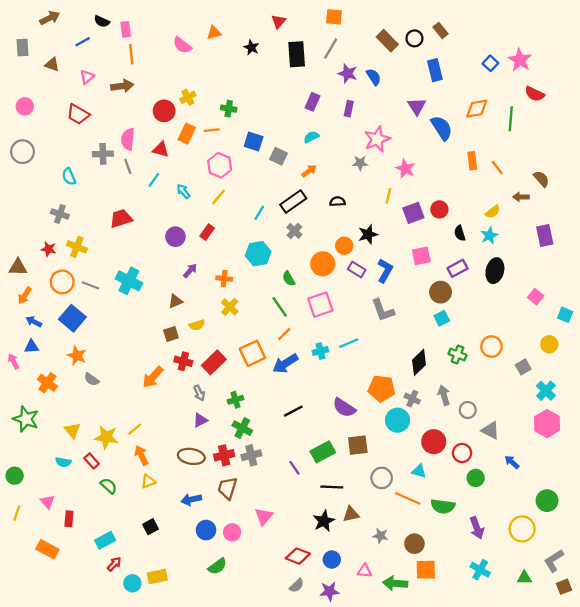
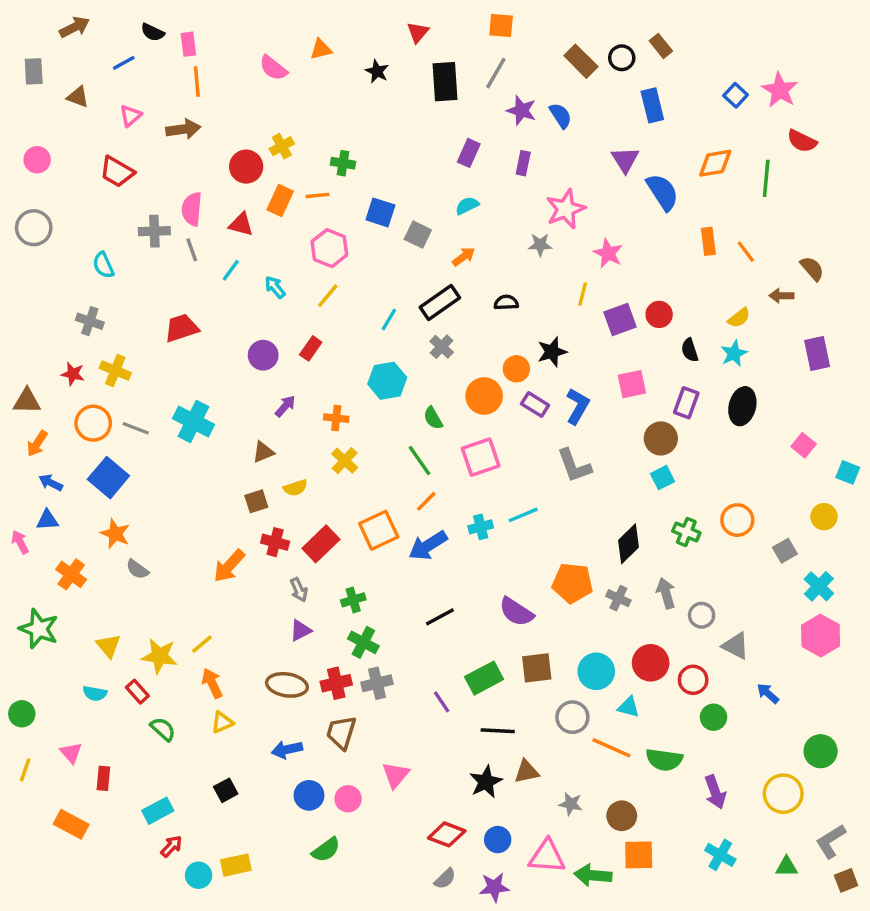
purple rectangle: (458, 268) -> (686, 403), turned -42
cyan circle: (397, 420) -> (596, 671), moved
pink triangle: (365, 571) -> (547, 857), size x1.6

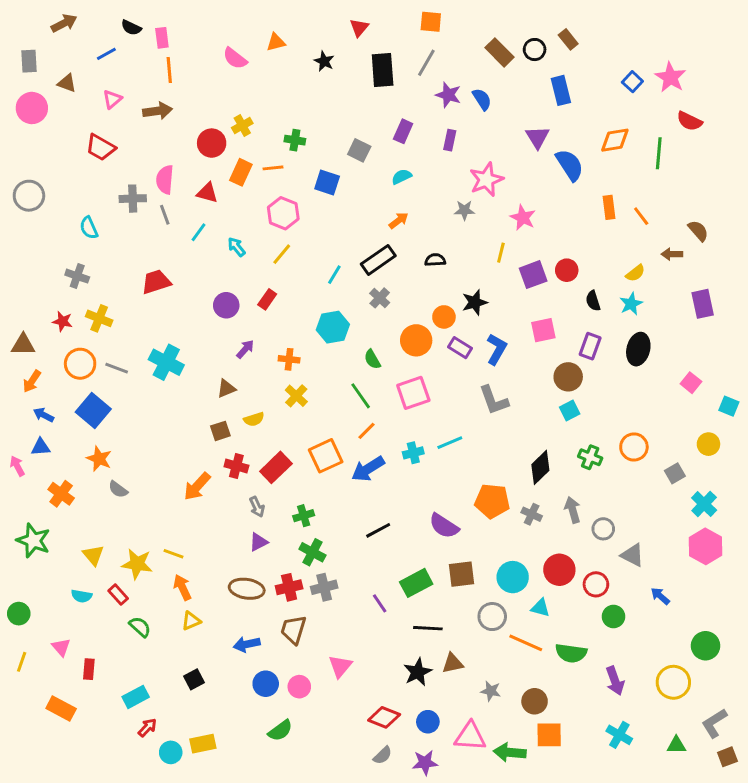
pink circle: (37, 160) -> (32, 108), moved, size x1.4
gray square: (418, 235) -> (359, 150), moved
yellow line: (202, 644) -> (174, 554), turned 60

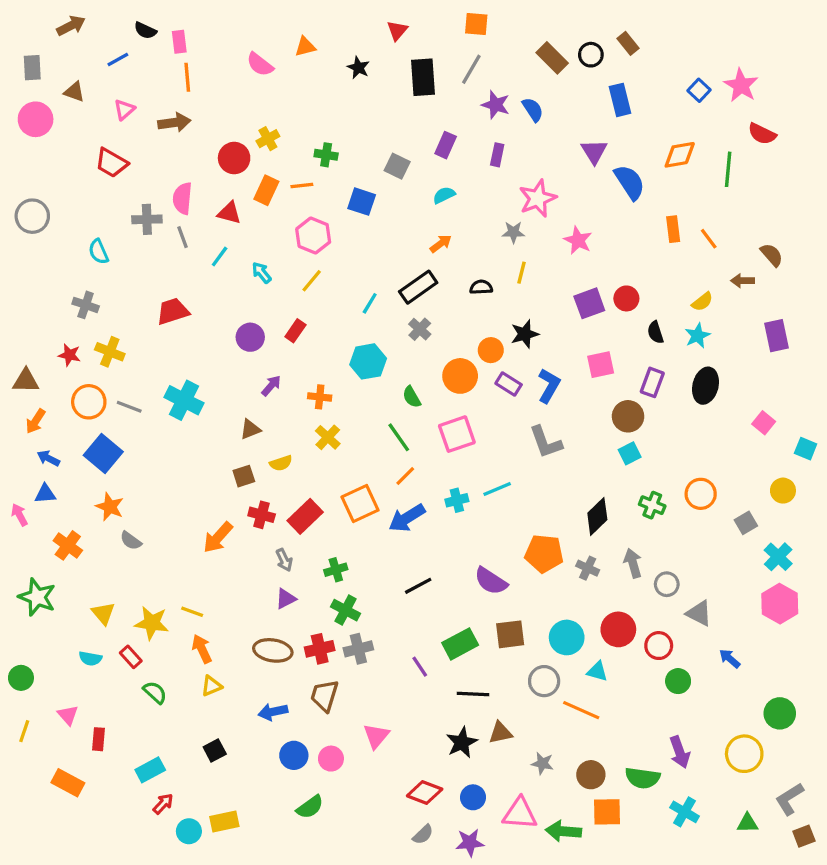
yellow line: (501, 253) -> (521, 273), moved
green semicircle: (571, 653) -> (643, 778), moved

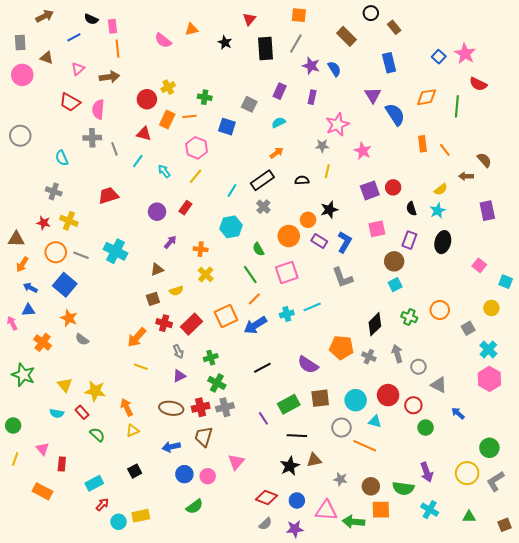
black circle: (591, 55) -> (371, 13), moved
pink semicircle: (182, 198) -> (98, 109), moved
yellow line: (192, 612) -> (141, 367), moved
gray L-shape: (789, 799) -> (495, 481), moved

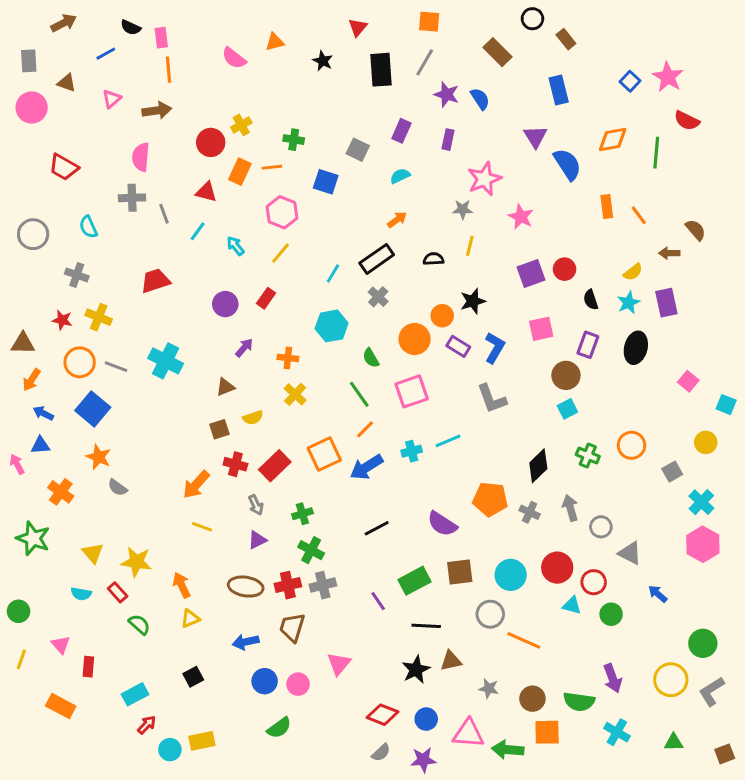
red trapezoid: (70, 102) -> (64, 167), moved
gray circle: (20, 136) -> (33, 234), moved
purple rectangle: (487, 211) -> (666, 303), moved
cyan triangle: (375, 421) -> (572, 605), moved

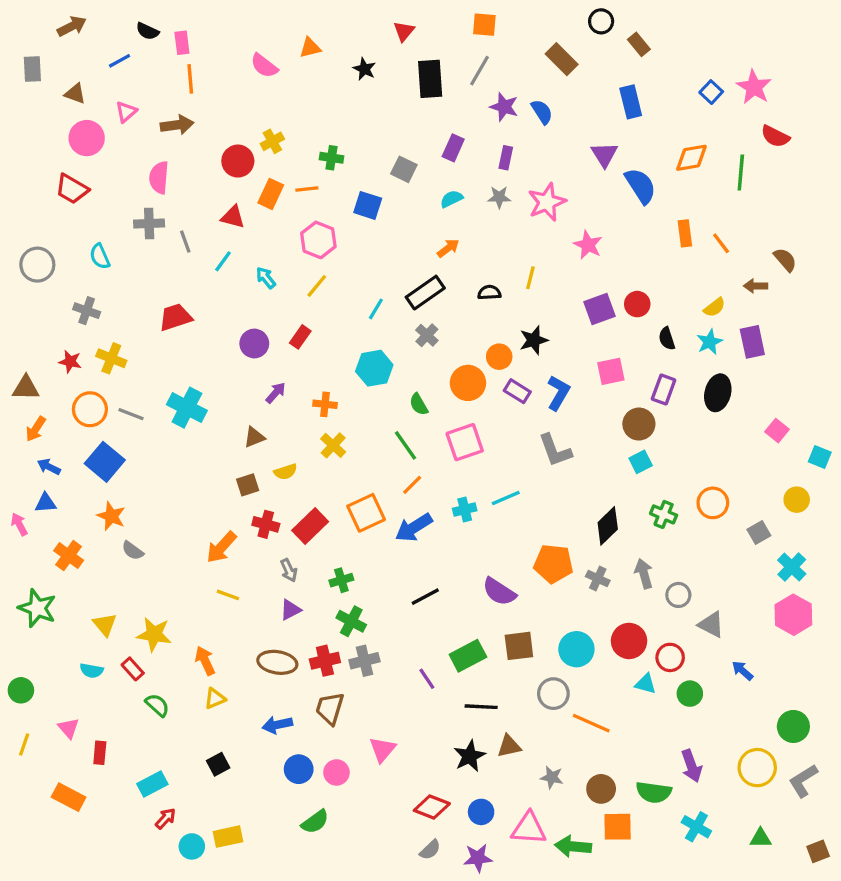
pink circle: (32, 108) -> (87, 138), moved
gray star: (463, 209) -> (499, 197), moved

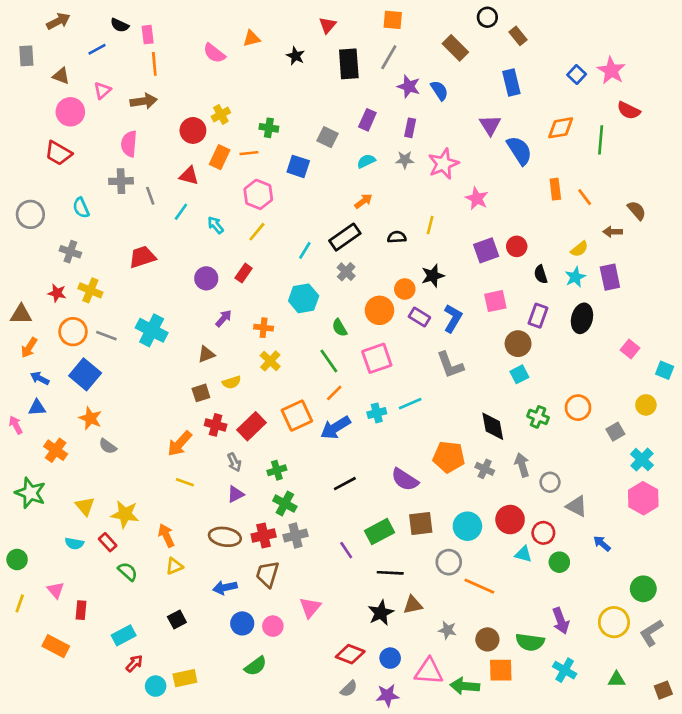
black diamond: (608, 526) -> (493, 426), turned -56

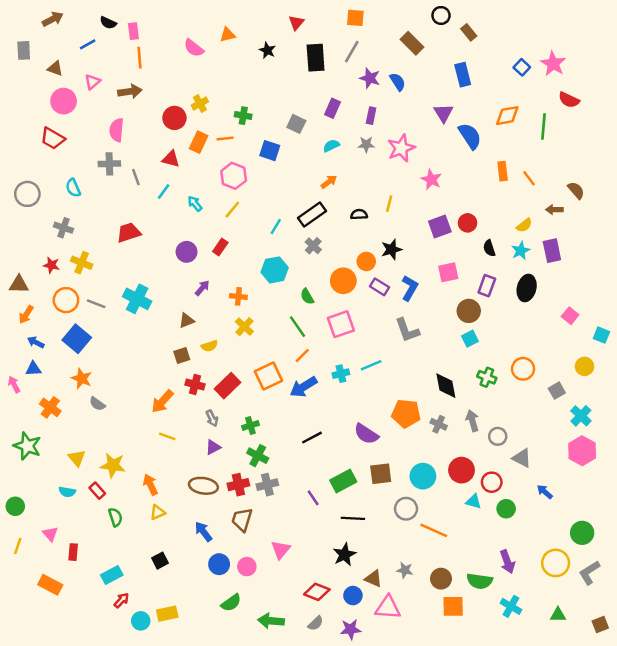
green semicircle: (128, 571) -> (115, 517), turned 30
blue arrow: (225, 587) -> (203, 532), turned 65
brown triangle: (413, 605) -> (373, 579), moved, turned 36
green arrow: (465, 686) -> (271, 621), moved

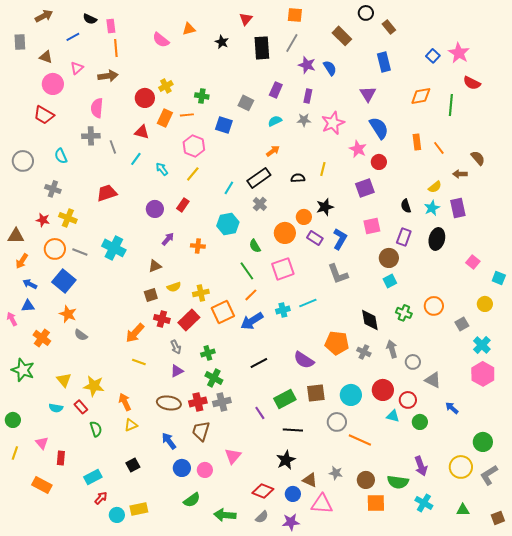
blue semicircle: (470, 136) -> (379, 128), moved
red circle: (468, 223) -> (379, 162), moved
yellow cross: (244, 327) -> (201, 293), moved, turned 35

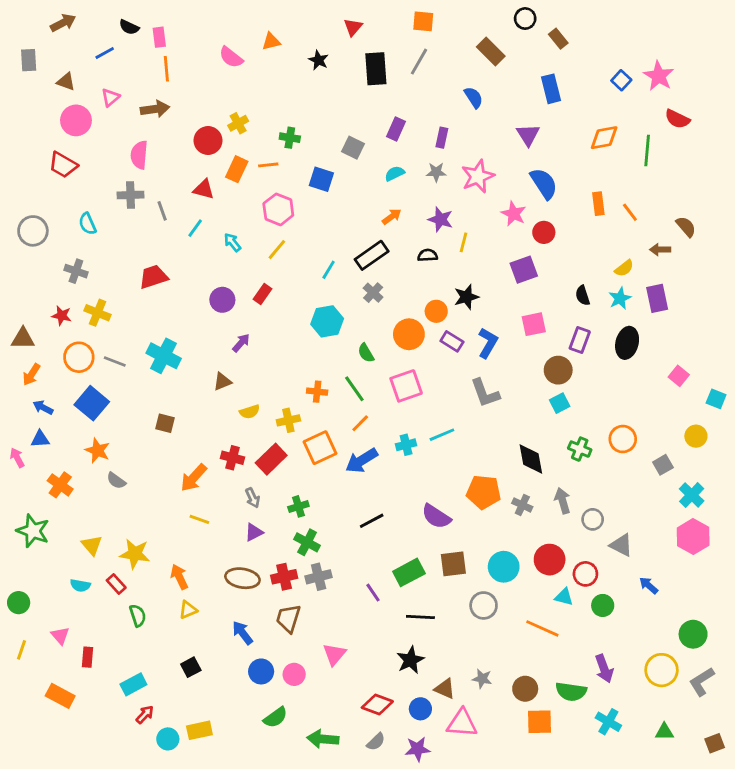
purple star: (307, 65) -> (441, 219), moved
orange cross: (198, 246) -> (317, 392), moved
brown square: (151, 295) -> (165, 423), moved, turned 32
orange line: (360, 440) -> (542, 628), moved

